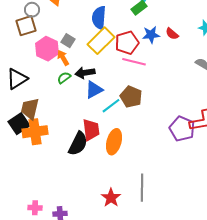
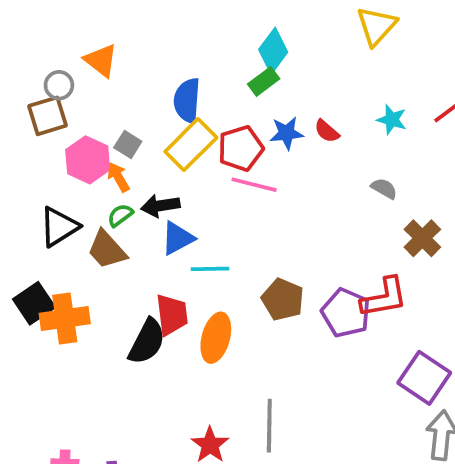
black triangle: (17, 79) -> (59, 227), moved
brown pentagon: (131, 97) -> (283, 299), moved
cyan line: (111, 106) -> (210, 269), turned 36
brown trapezoid: (30, 109) -> (107, 250), moved, turned -55

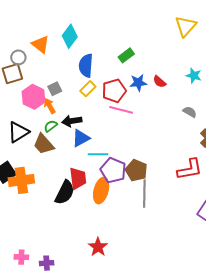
cyan diamond: (273, 51) -> (70, 36), moved
gray square: (128, 145) -> (55, 89), turned 32
yellow rectangle: (191, 145) -> (88, 89), size x0.6
purple pentagon: (346, 313) -> (113, 170), moved
gray line: (269, 426) -> (144, 194), moved

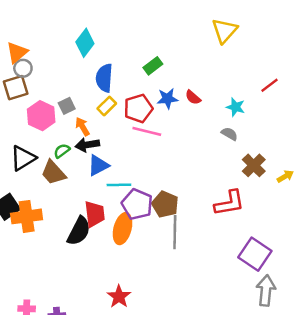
orange triangle: (41, 44) -> (17, 52), moved, turned 42
cyan star: (194, 76) -> (235, 107), moved
orange arrow: (50, 106) -> (82, 127), moved

